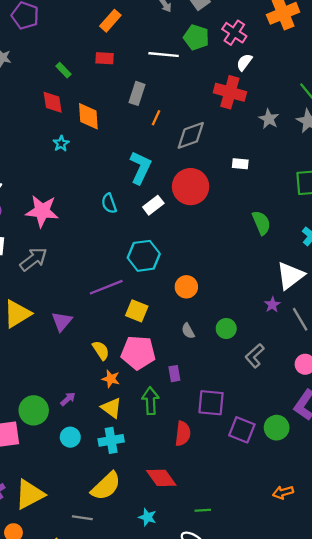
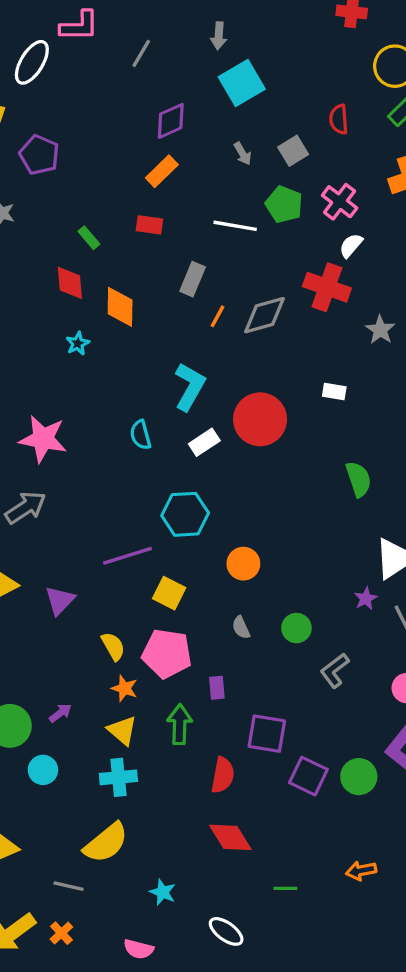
gray diamond: (191, 135) -> (264, 315), moved
cyan circle: (70, 437) -> (43, 770), moved
red diamond: (161, 478) -> (230, 837), moved
green line: (203, 510) -> (285, 888), moved

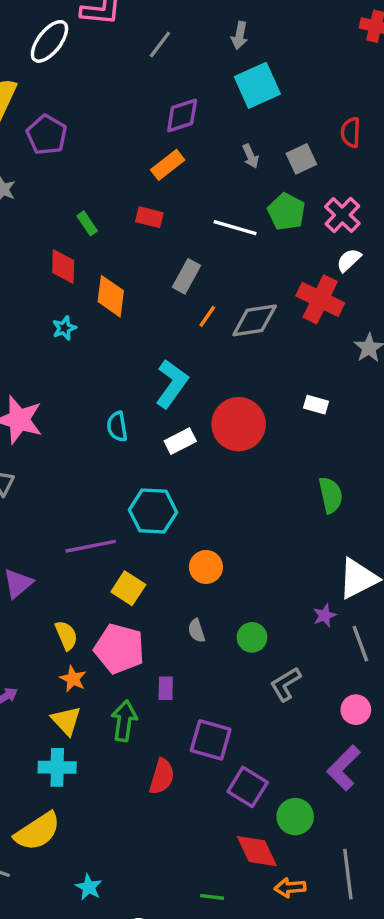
green circle: (359, 777) -> (295, 817), moved
red diamond: (230, 837) -> (257, 851), moved

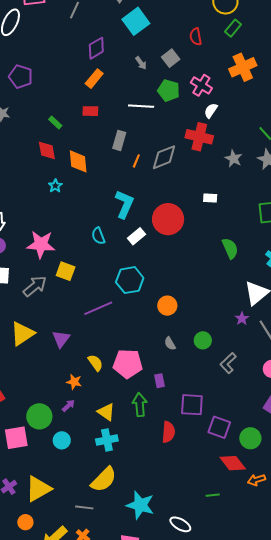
yellow square: (128, 588) -> (66, 271), moved
orange star: (73, 679) -> (74, 382), moved
cyan star: (89, 887) -> (140, 505), size x1.8

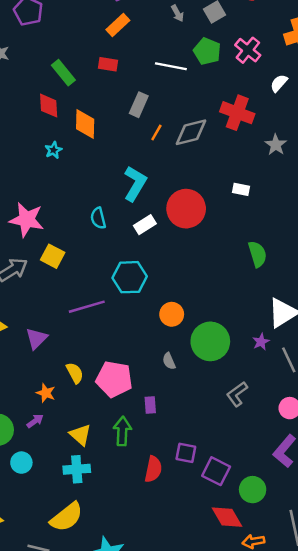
white semicircle: (211, 111) -> (279, 83), moved
green rectangle: (55, 122) -> (63, 73), size x1.5
green circle: (203, 340) -> (210, 341), moved, size x1.8
purple square: (192, 405) -> (186, 453), moved, size x0.7

